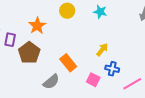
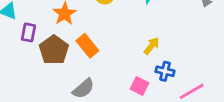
orange rectangle: (68, 63) -> (87, 46), moved

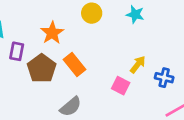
blue cross: (165, 71) -> (164, 78), moved
pink square: (140, 86) -> (121, 86), moved

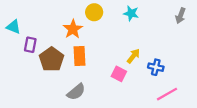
orange star: (52, 33) -> (73, 29), moved
orange rectangle: (75, 64) -> (80, 56), turned 36

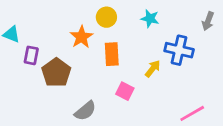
orange rectangle: (80, 56) -> (112, 54), moved
blue cross: (156, 67) -> (179, 50), moved, size x1.5
pink square: (119, 74) -> (125, 91), moved

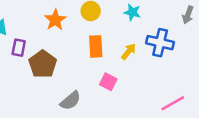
orange star: (81, 37) -> (55, 20), moved
yellow arrow: (153, 69) -> (129, 51), moved

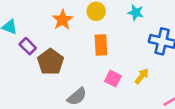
purple rectangle: (19, 48) -> (28, 46), turned -56
yellow arrow: (129, 51) -> (142, 76), moved

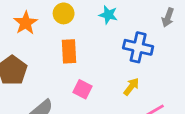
yellow arrow: (142, 76) -> (131, 87), moved

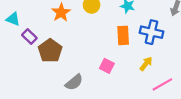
orange rectangle: (69, 51) -> (123, 35), moved

